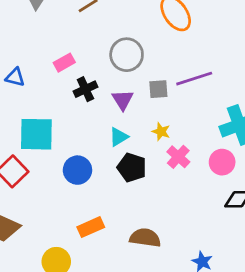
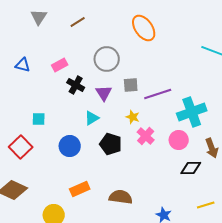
blue triangle: (15, 77) -> (23, 65), moved
purple line: (194, 79) -> (158, 94), moved
black cross: (85, 89) -> (76, 85), turned -36
cyan square: (36, 134) -> (39, 119), size x0.5
cyan triangle: (119, 137) -> (92, 118), moved

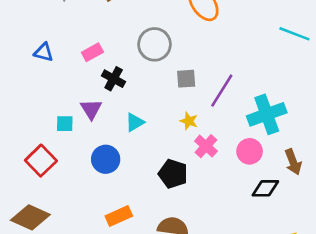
purple triangle: (104, 93) -> (91, 109), moved
purple line: (158, 94) -> (222, 91), turned -40
black pentagon: (111, 144) -> (173, 174), moved

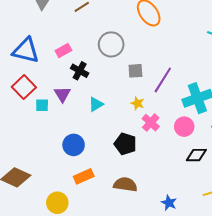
blue triangle: (44, 52) -> (26, 51), size x1.8
blue circle: (106, 159) -> (74, 145), moved
red square: (41, 161) -> (24, 87), moved

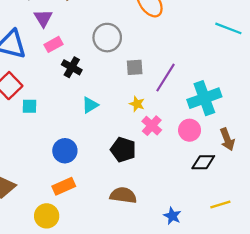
purple triangle: (62, 94) -> (43, 18), moved
orange rectangle: (84, 176) -> (64, 186), moved

